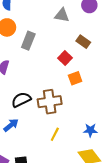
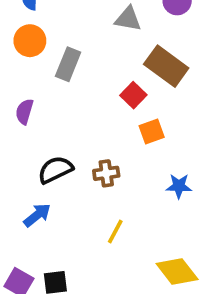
brown rectangle: (83, 42) -> (166, 66), size x1.6
brown cross: (50, 102) -> (106, 173), size x0.6
blue star: (90, 130) -> (179, 186), moved

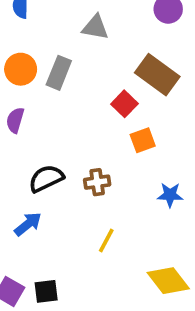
gray triangle: (128, 19) -> (95, 27), moved
orange circle: (30, 41) -> (21, 69), moved

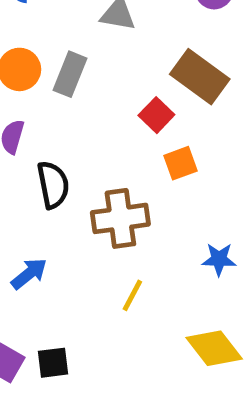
black semicircle: (46, 178) -> (53, 185), moved, turned 105
brown cross: (97, 182) -> (120, 218), size x1.6
blue star: (170, 195) -> (219, 259), moved

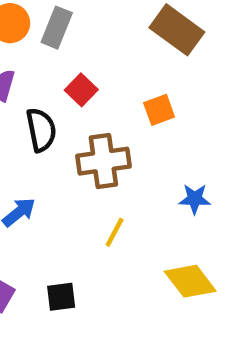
red square: (156, 115) -> (81, 90), moved
black square: (53, 363) -> (61, 297), moved

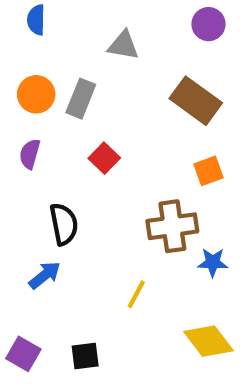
orange square: (159, 110) -> (208, 171), moved
black semicircle: (41, 130) -> (64, 224), moved
brown cross: (103, 161) -> (172, 226), moved

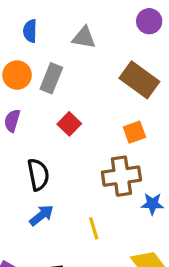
blue semicircle: (36, 20) -> (30, 31), moved
orange square: (208, 171) -> (134, 132), moved
blue arrow: (45, 275) -> (42, 215), moved
yellow line: (136, 294) -> (94, 228), turned -45

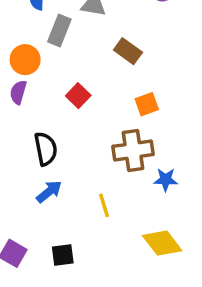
orange circle: (17, 75) -> (25, 60), moved
gray rectangle: (51, 78) -> (59, 31), moved
brown rectangle: (139, 80) -> (128, 51), moved, size x0.7

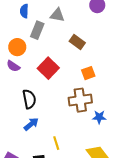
purple semicircle: (18, 92) -> (13, 66), turned -72
red square: (78, 96) -> (48, 68), size x1.5
yellow line: (104, 205) -> (56, 143), moved

